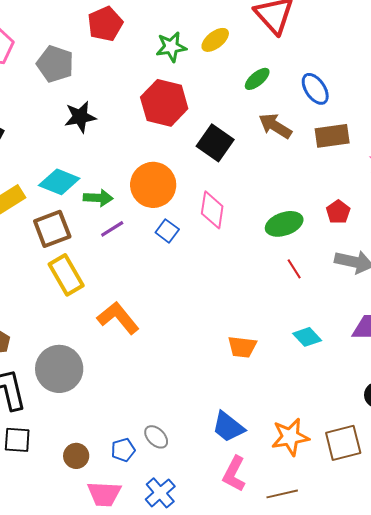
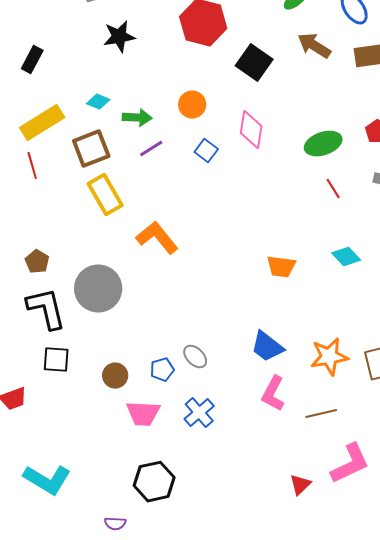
cyan diamond: (59, 182) -> (98, 102), size x0.6
orange circle: (153, 185) -> (192, 105), size x0.6

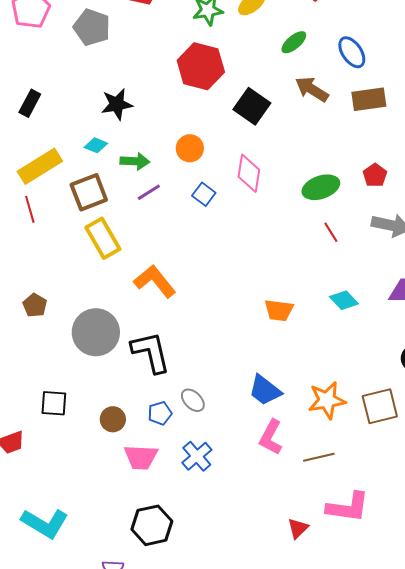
black star: (119, 37) -> (117, 104), moved
black L-shape: (46, 309) -> (151, 352), moved
pink L-shape: (350, 464) -> (348, 507), turned 33

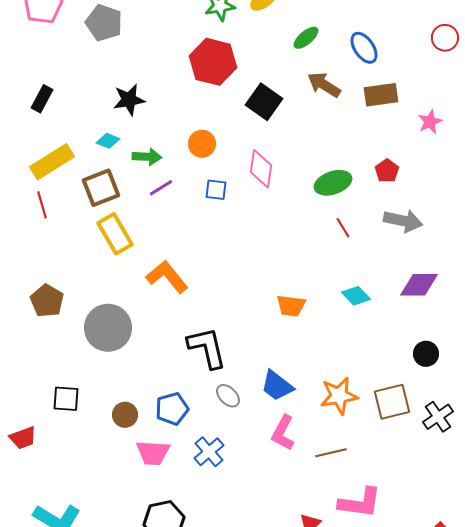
blue square: (204, 194) -> (216, 190), turned -30
brown pentagon: (35, 305) -> (47, 301), size x1.4
black L-shape: (151, 352) -> (207, 348), moved
gray ellipse: (193, 400) -> (228, 396), moved
blue pentagon: (160, 413) -> (172, 409), size x1.4

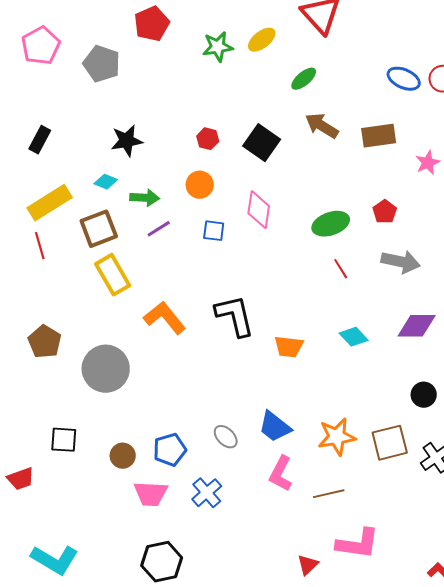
blue ellipse: (364, 48) -> (404, 79), moved, turned -32
red hexagon: (213, 62) -> (208, 139), moved, size x0.5
black L-shape: (207, 348) -> (235, 316), moved

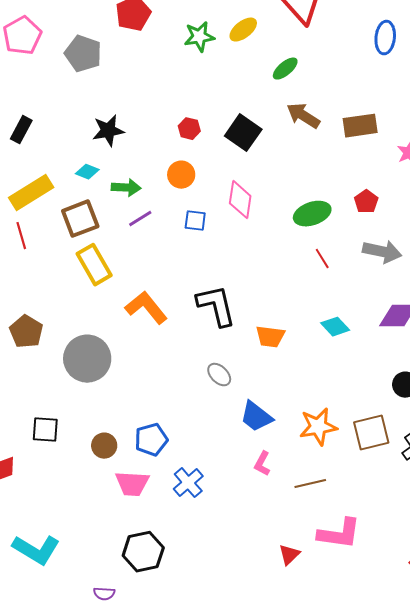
blue ellipse: (404, 79) -> (385, 38), moved, turned 72
gray ellipse: (226, 437) -> (219, 375), moved
pink L-shape: (281, 474) -> (262, 464), size x0.7

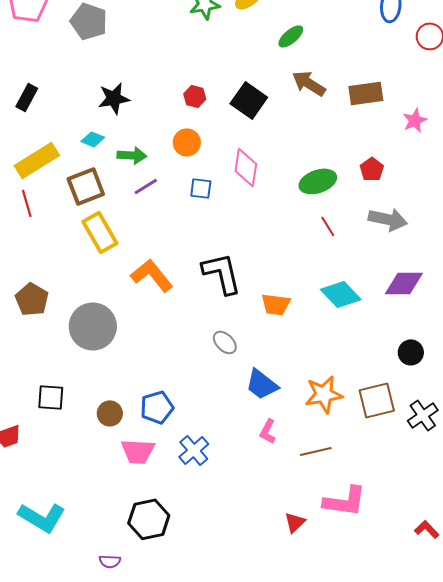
cyan diamond: (335, 327) -> (341, 294), size x1.4

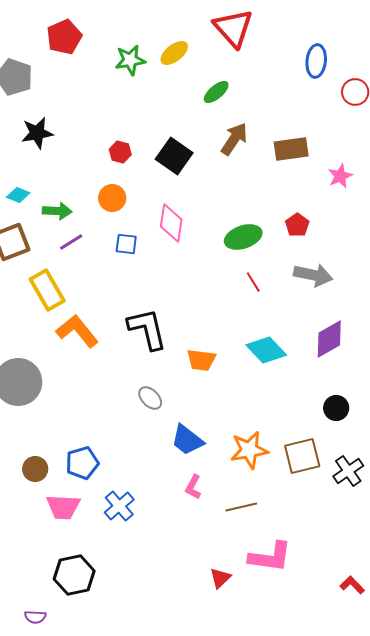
brown arrow: (309, 83) -> (234, 139), turned 92
black star: (114, 98) -> (37, 133), moved
yellow rectangle: (100, 232) -> (47, 290), moved
purple diamond: (404, 283) -> (329, 339), turned -30

